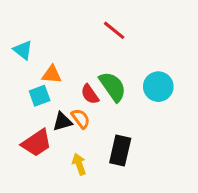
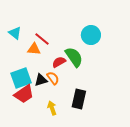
red line: (114, 30) -> (42, 39), moved
cyan circle: (158, 87) -> (91, 35), moved
red semicircle: (90, 94) -> (59, 62), turned 96
cyan square: (40, 96) -> (21, 78), moved, size x1.5

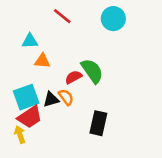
cyan triangle: (15, 33) -> (30, 41), moved, turned -40
cyan circle: (91, 35) -> (113, 19), moved
red line: (42, 39) -> (62, 16), moved
yellow arrow: (52, 108) -> (20, 134), moved

